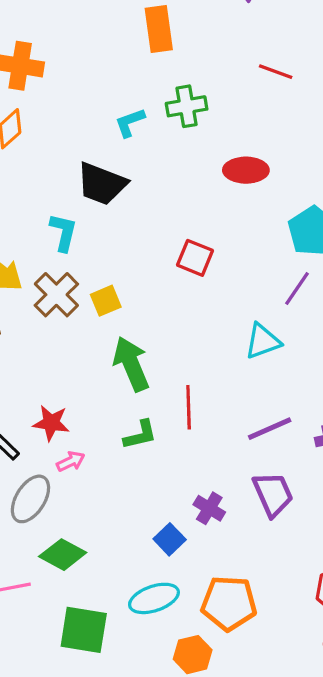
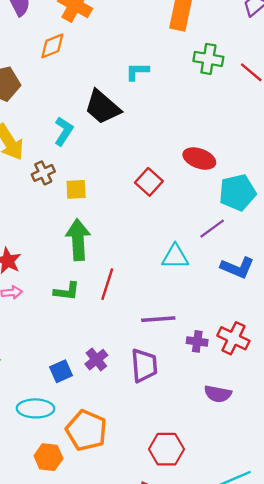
green cross: (187, 106) -> (208, 59), moved
red ellipse: (246, 170) -> (199, 159), moved
brown cross: (56, 295) -> (43, 173), size x0.7

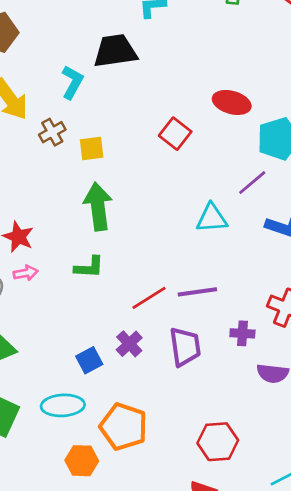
black trapezoid: (102, 107) -> (115, 51), turned 135
red line: (107, 284) -> (149, 298), moved, turned 44
purple cross: (197, 341) -> (242, 333), moved

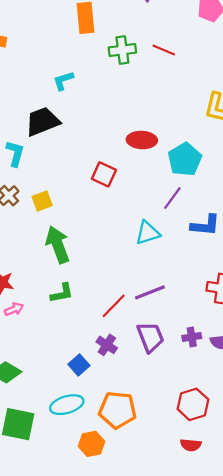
purple cross: (242, 333) -> (192, 337), moved

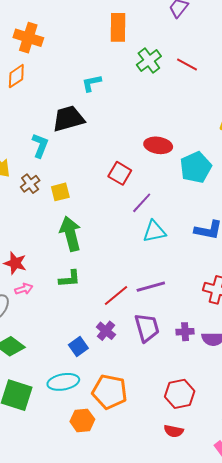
green cross: (122, 50) -> (149, 61), turned -35
purple line: (172, 198) -> (142, 203), moved

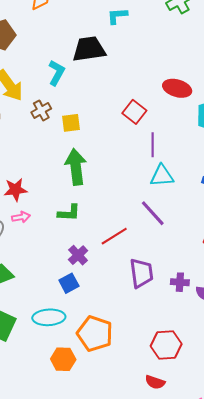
purple line: (142, 203) -> (153, 145), turned -50
red star: (15, 263) -> (15, 190), turned -30
purple line: (151, 287) -> (153, 213), moved, turned 56
purple cross: (106, 331) -> (78, 255), moved

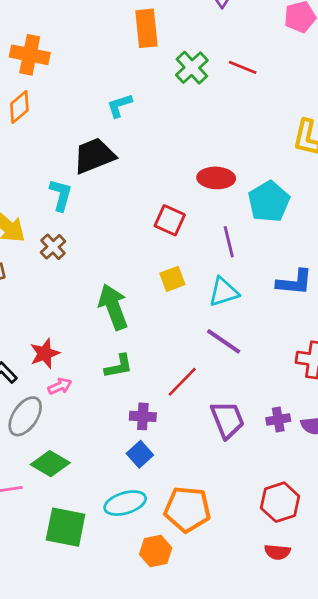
yellow square: (71, 123) -> (172, 279), moved
purple line: (153, 145) -> (229, 242), moved
purple cross: (78, 255) -> (143, 416), turned -30

